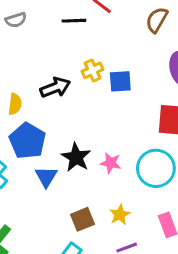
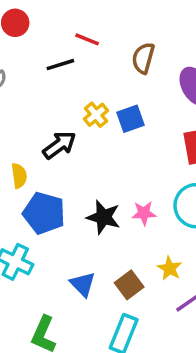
brown semicircle: (157, 20) -> (143, 58), moved
blue triangle: (46, 177) -> (83, 284), moved

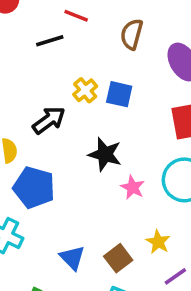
blue square: (130, 119) -> (119, 94), turned 32
pink star: (144, 213) -> (133, 187), turned 30
black star: (103, 217) -> (105, 154), moved

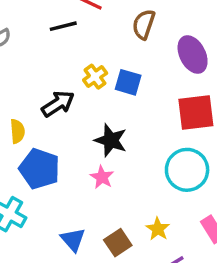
pink star: (133, 187) -> (102, 177), moved

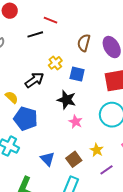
brown semicircle: (144, 24) -> (84, 43), moved
blue square: (128, 82) -> (77, 74), moved
yellow semicircle: (17, 131) -> (12, 97), turned -40
pink star: (102, 177) -> (76, 122), moved

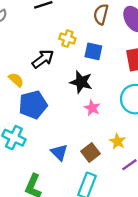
yellow cross: (55, 63) -> (67, 39), turned -32
blue pentagon: (26, 119) -> (33, 105), turned -30

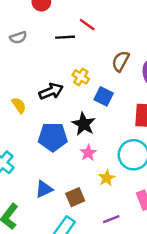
blue pentagon: (33, 105) -> (53, 137), moved
yellow star: (118, 141) -> (107, 178), moved
blue triangle: (59, 152) -> (44, 189), turned 36

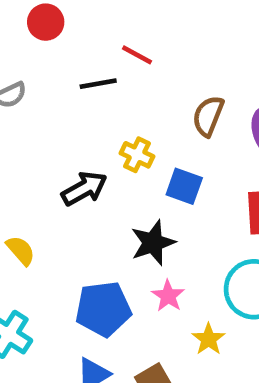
yellow semicircle: (19, 105) -> (21, 250), moved
black star: (84, 124) -> (153, 243), turned 30
blue pentagon: (53, 137) -> (103, 309), moved

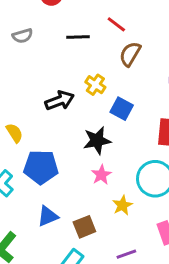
red line: (137, 55) -> (116, 24), moved
brown semicircle: (208, 116) -> (130, 54), moved
blue pentagon: (103, 309) -> (41, 167), moved

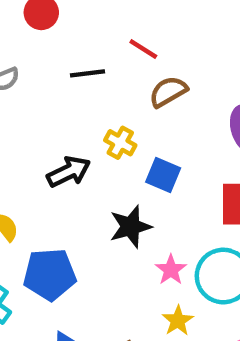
brown semicircle: (130, 54) -> (168, 92), turned 35
pink star: (101, 175) -> (171, 270), moved

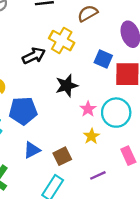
yellow cross: (120, 143) -> (62, 41), size x1.5
blue square: (163, 175) -> (103, 59), moved

